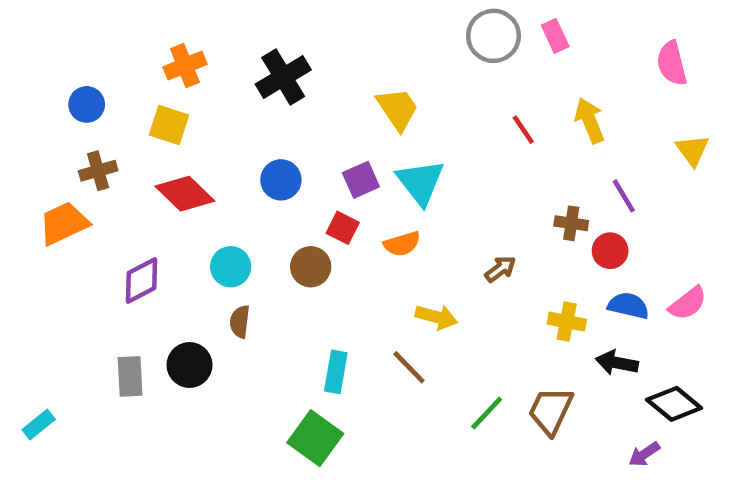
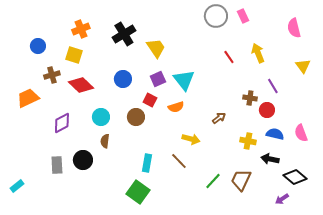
yellow trapezoid: (398, 109) -> (156, 48), moved
brown cross: (98, 171) -> (52, 75), moved
pink semicircle: (688, 303) -> (301, 133), turned 108

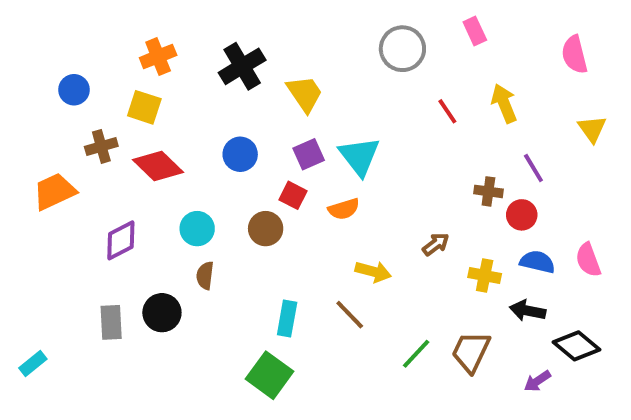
gray circle: (216, 16) -> (402, 49), moved
brown arrow: (219, 118) -> (436, 244), moved
purple arrow: (282, 199) -> (537, 381), moved

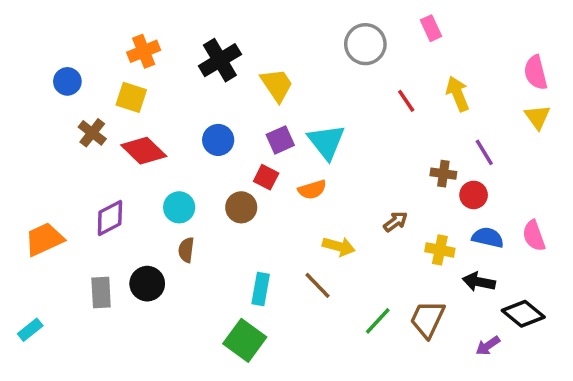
pink semicircle: (575, 55) -> (536, 73), moved
brown cross: (101, 146) -> (92, 133), turned -36
orange trapezoid: (54, 191) -> (44, 239), moved

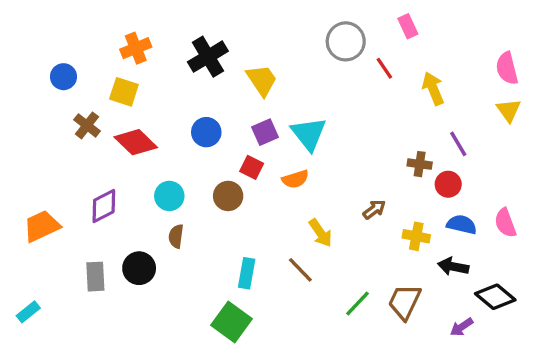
red line: (406, 101) -> (384, 68), moved
yellow arrow: (339, 246) -> (321, 233), turned 40

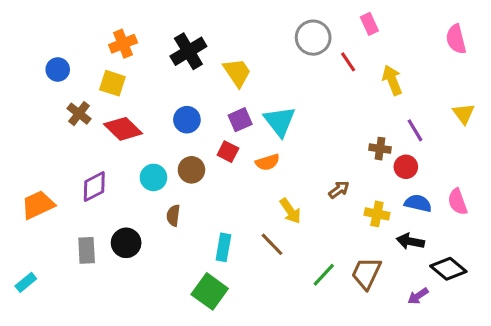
pink semicircle: (507, 68) -> (456, 39), moved
yellow triangle: (509, 110) -> (464, 114), moved
brown circle: (228, 196) -> (191, 170), moved
brown semicircle: (176, 236) -> (173, 215), moved

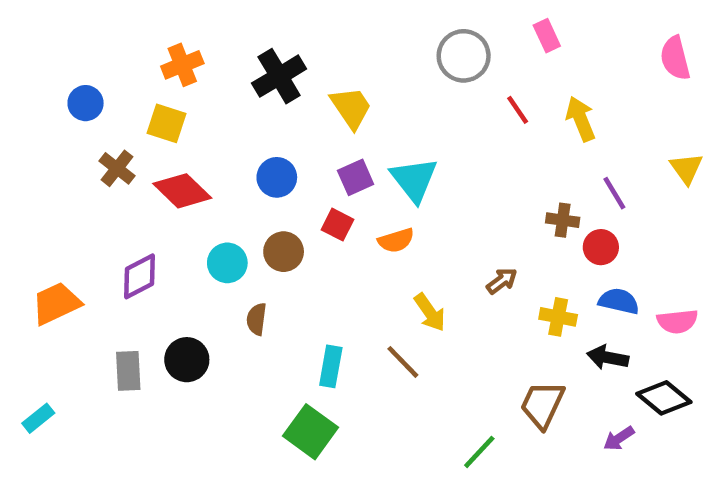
red line: (348, 62) -> (518, 110), moved
pink semicircle: (458, 202) -> (677, 321), moved, turned -76
green line: (324, 275) -> (479, 452), moved

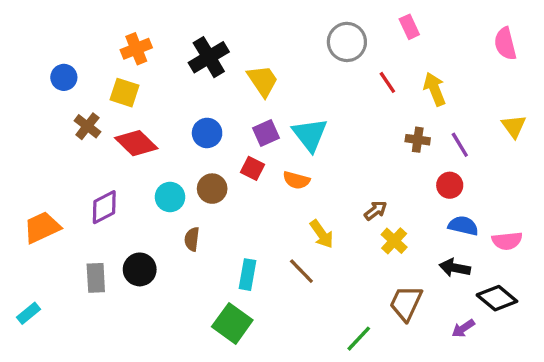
brown cross: (563, 220) -> (418, 140), moved
orange semicircle: (396, 240) -> (296, 180), turned 32
yellow cross: (558, 317) -> (394, 241), moved, turned 32

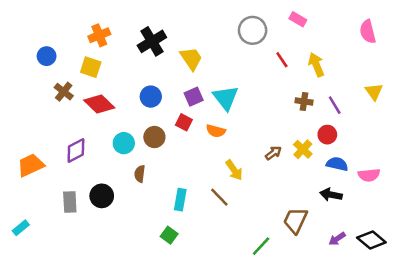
pink rectangle: (409, 27) -> (298, 19), turned -35
yellow cross: (394, 241) -> (303, 149), moved
black diamond: (497, 298) -> (371, 240), moved
green square: (232, 323) -> (169, 235), size x0.6

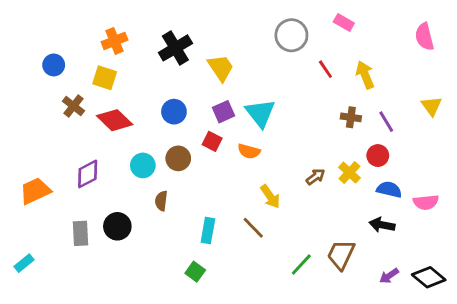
green line: (261, 246) -> (301, 265), moved

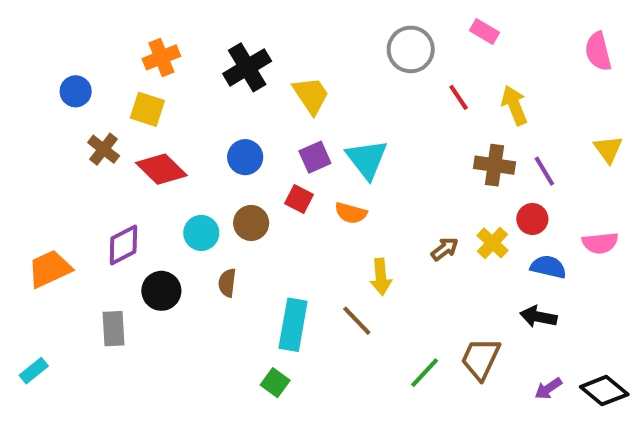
brown cross: (351, 117) -> (494, 165), size x1.4
yellow arrow: (270, 197) -> (381, 277), turned 30
pink semicircle: (426, 202) -> (600, 243), moved
black circle: (117, 226) -> (161, 291), moved
cyan rectangle: (208, 231) -> (293, 325), size x1.4

